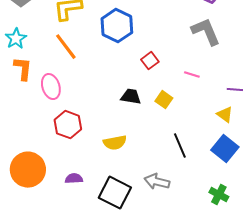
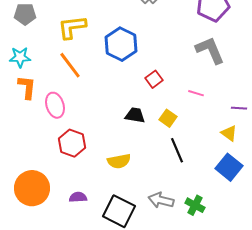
cyan star: (16, 39) -> (20, 57), turned 30
black line: (180, 146) -> (177, 150), moved
green cross: (219, 195) -> (195, 205), moved

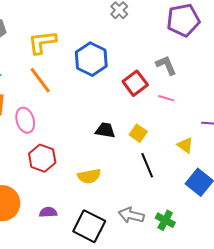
gray L-shape: (210, 50) -> (166, 65), moved, size x0.7
red square: (154, 79) -> (135, 83), moved, size x1.4
pink line: (196, 93) -> (166, 98), moved
yellow triangle: (229, 133) -> (185, 145), moved

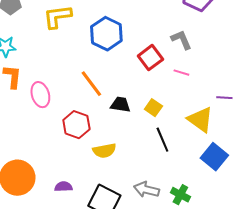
orange line: (40, 80) -> (91, 84), moved
yellow triangle: (185, 145) -> (200, 120), size x1.6
red hexagon: (42, 158) -> (76, 125), moved

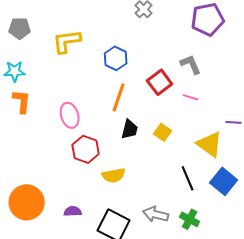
blue hexagon: (106, 34) -> (116, 58), size x0.7
orange line: (91, 84) -> (119, 97), moved, turned 56
pink ellipse: (40, 95) -> (70, 115), moved
black trapezoid: (120, 105) -> (130, 129), turned 95
black line: (162, 140) -> (188, 178), moved

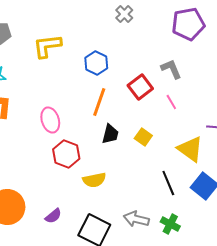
pink line: (191, 97) -> (171, 102), turned 42
purple semicircle: (73, 211) -> (53, 216), turned 144

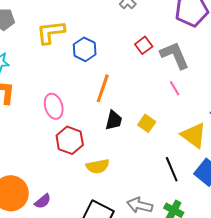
blue hexagon: (96, 63) -> (85, 49), moved
gray L-shape: (171, 69) -> (175, 55), size x1.4
red square: (140, 87) -> (144, 45), moved, size x0.7
purple semicircle: (53, 216) -> (43, 201), moved

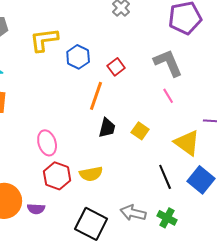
red square: (144, 45) -> (116, 67), moved
pink ellipse: (54, 106) -> (47, 143), moved
red hexagon: (70, 140) -> (57, 176), moved
purple semicircle: (43, 201) -> (36, 209), turned 42

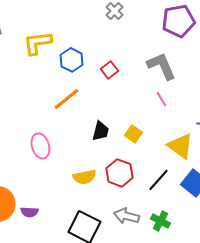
orange line: (96, 96) -> (66, 99), moved, turned 32
red hexagon: (57, 176) -> (119, 173), moved
black line: (165, 177) -> (158, 180), turned 65

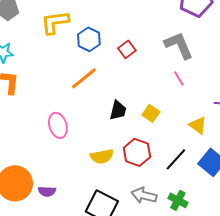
yellow triangle: (180, 146) -> (198, 125), size x0.7

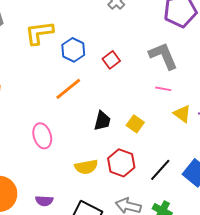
pink line: (179, 78) -> (163, 89), turned -49
yellow triangle: (198, 125) -> (182, 114), moved
purple semicircle: (47, 191) -> (44, 201), moved

